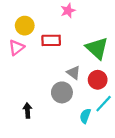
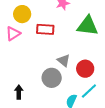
green triangle: (97, 48) -> (88, 26), moved, turned -40

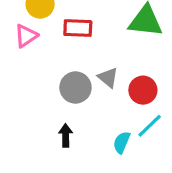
gray circle: (52, 78) -> (75, 88), moved
black arrow: (19, 92) -> (66, 135), moved

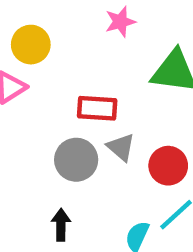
red rectangle: (78, 28) -> (97, 108), moved

